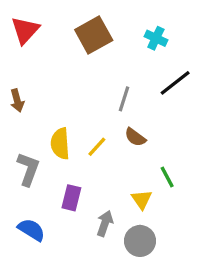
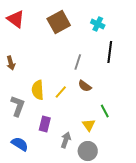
red triangle: (25, 30) -> (16, 19), turned -36
black line: (175, 83) -> (110, 52), turned -45

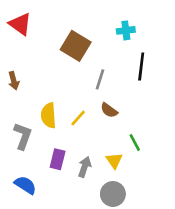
brown square: (59, 22) -> (76, 46), moved, turned -30
cyan cross: (98, 24) -> (126, 30), turned -32
gray arrow: (66, 140) -> (85, 167), moved

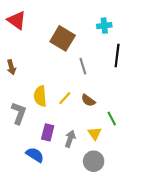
gray line: (100, 79) -> (83, 66), turned -35
brown semicircle: (109, 110) -> (88, 100), moved
blue semicircle: (25, 185) -> (35, 155), moved

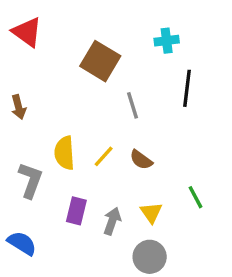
green line: (112, 119) -> (196, 197), moved
blue semicircle: (35, 155) -> (22, 243), moved

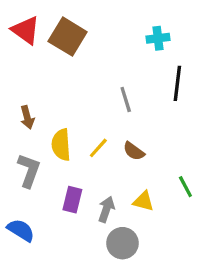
brown square: (100, 61) -> (68, 37), moved
brown arrow: (19, 107) -> (27, 117), moved
yellow triangle: (151, 213) -> (143, 201), turned -40
gray circle: (150, 257) -> (122, 243), moved

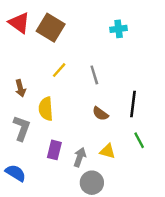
black line: (177, 83) -> (133, 104), moved
yellow line: (98, 148) -> (59, 70), moved

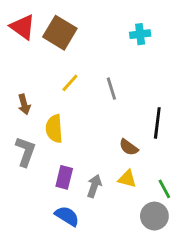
brown semicircle: (100, 114) -> (129, 147), moved
green line: (139, 140) -> (164, 189), moved
blue semicircle: (16, 173) -> (67, 216), moved
gray circle: (92, 183) -> (154, 216), moved

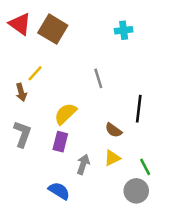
yellow line: (70, 83) -> (35, 73), moved
yellow semicircle: (54, 129) -> (65, 114), moved, turned 50
purple rectangle: (64, 177) -> (60, 142), moved
yellow triangle: (127, 179) -> (112, 158), turned -42

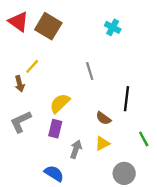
cyan cross: (124, 30) -> (113, 27), turned 35
gray L-shape: (22, 134) -> (21, 122), turned -135
green line: (145, 167) -> (144, 139), moved

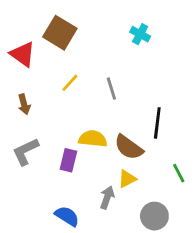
red triangle: (18, 22) -> (23, 54), moved
yellow line: (32, 66) -> (70, 83), moved
yellow semicircle: (60, 103) -> (93, 139), moved, turned 50
brown semicircle: (103, 118) -> (129, 147), size x1.5
gray arrow: (76, 149) -> (107, 197), moved

